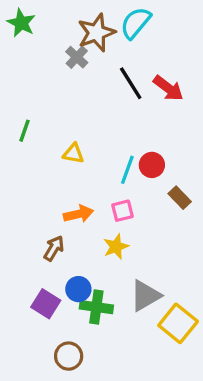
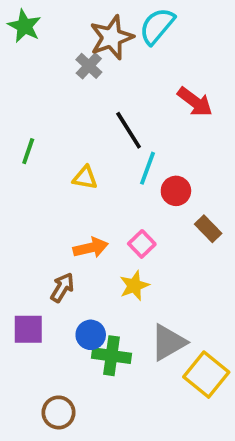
black line: (131, 83) -> (129, 130), moved
cyan line: (127, 170) -> (148, 168), moved
pink square: (122, 211) -> (142, 244), turned -30
purple square: (46, 304) -> (28, 329), moved, turned -32
brown circle: (69, 356) -> (58, 412), moved

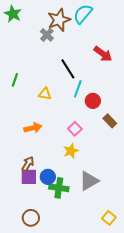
orange arrow: (91, 248) -> (33, 128), moved
brown arrow: (62, 287) -> (28, 164), moved
purple square: (28, 329) -> (29, 177), moved
yellow square: (206, 375) -> (109, 218), moved, size x0.6

